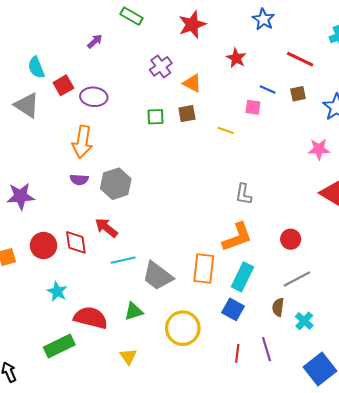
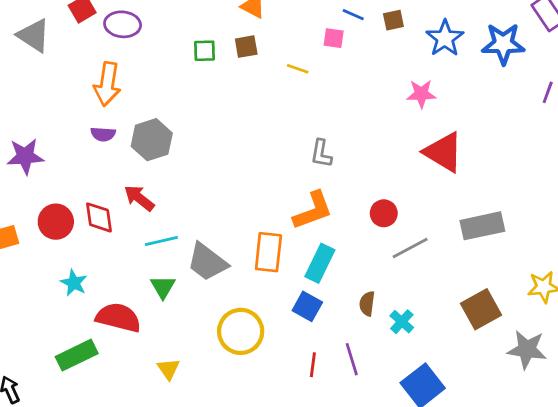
gray line: (297, 279) -> (410, 248), moved
green triangle: (134, 311) -> (163, 287), moved, turned -42

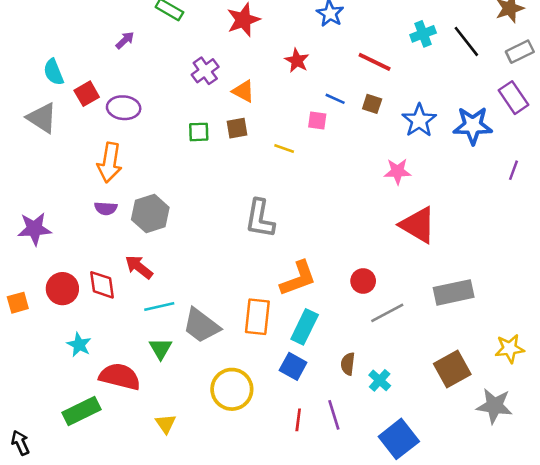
brown square: (393, 20) -> (372, 104), turned 30
gray L-shape: (321, 154) -> (260, 219), moved, size x1.5

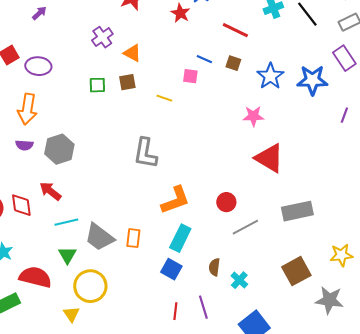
red star: (297, 61) -> (180, 13), moved
orange rectangle: (257, 317) -> (133, 238), moved, size x0.7
yellow circle: (232, 389) -> (90, 286), moved

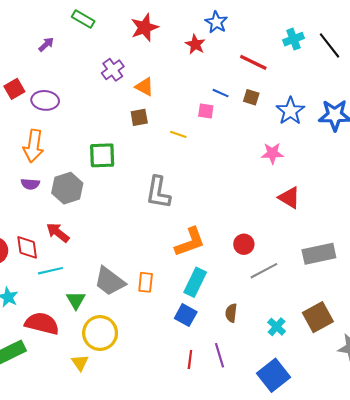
green square: (97, 85) -> (102, 155), moved, size x1.5
red triangle: (269, 158) -> (289, 198), size x0.7
cyan line: (66, 222) -> (50, 271), moved
cyan cross: (239, 280) -> (277, 327), moved

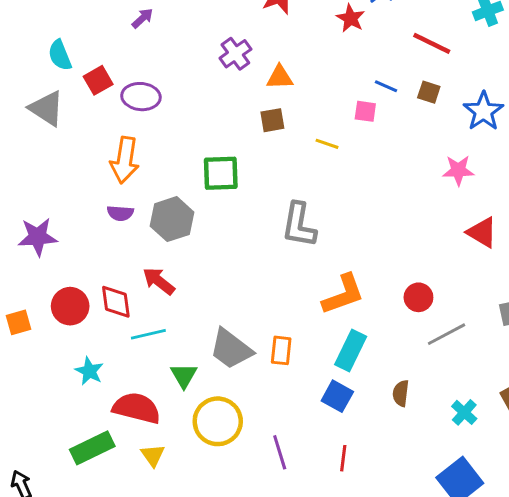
orange triangle: (144, 87) -> (280, 77), turned -30
purple line: (220, 355) -> (280, 452), moved
yellow triangle: (80, 363) -> (153, 455), moved

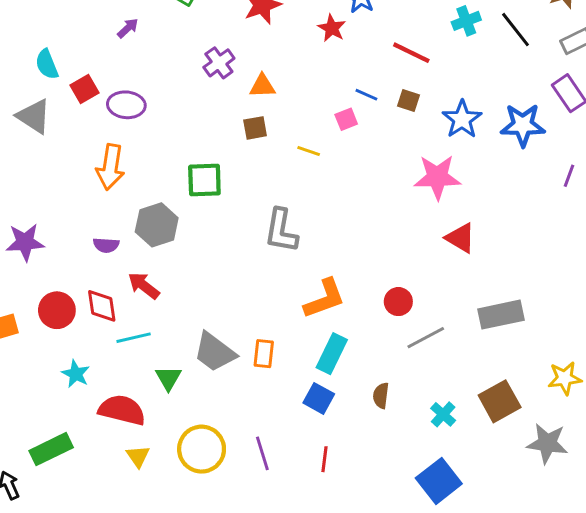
pink square: (365, 111) -> (346, 119), turned -30
pink star: (458, 170) -> (437, 177), size x1.5
purple semicircle: (120, 213) -> (106, 245), moved
yellow circle: (218, 421) -> (202, 449), moved
green rectangle: (92, 448) -> (51, 449), moved

